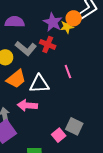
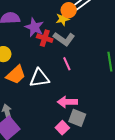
purple star: (53, 22) -> (34, 27), moved
gray L-shape: (26, 48) -> (64, 39), moved
pink arrow: (27, 105) -> (67, 102), moved

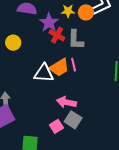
yellow star: (63, 19) -> (68, 11), moved
gray L-shape: (64, 39) -> (76, 40), turned 45
orange trapezoid: (16, 75) -> (59, 67), moved

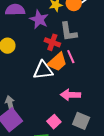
red cross: (57, 35) -> (52, 42), moved
gray square: (73, 120) -> (81, 121), moved
pink square: (56, 126) -> (54, 122), moved

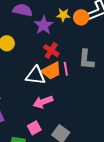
gray L-shape: (68, 32) -> (86, 59), moved
pink arrow: (70, 95) -> (43, 102), moved, turned -36

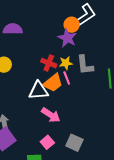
yellow star: (63, 15) -> (66, 63), moved
purple star: (44, 25) -> (67, 38), moved
pink arrow: (43, 102) -> (51, 115), turned -114

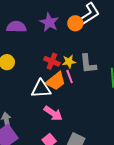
purple star: (67, 38) -> (49, 22), moved

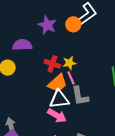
purple semicircle: (16, 27) -> (22, 45), moved
gray L-shape: (88, 64) -> (80, 96), moved
white triangle: (41, 89) -> (59, 99), moved

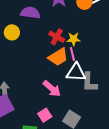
gray L-shape: (80, 96) -> (89, 82), moved
white triangle: (59, 99) -> (76, 72), moved

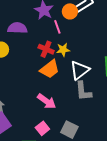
pink line: (72, 54) -> (57, 27), moved
white triangle: (76, 72) -> (80, 70), moved, turned -35

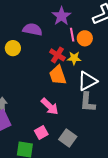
orange circle: (70, 11) -> (85, 38), moved
orange trapezoid: (50, 69) -> (58, 75), turned 100

